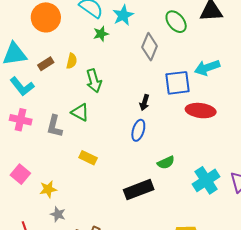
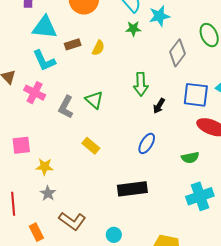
green arrow: (94, 81) -> (141, 84), moved
blue ellipse: (138, 130) -> (147, 143), moved
green semicircle: (166, 163) -> (190, 158), moved
pink square: (20, 174) -> (21, 145), turned 30

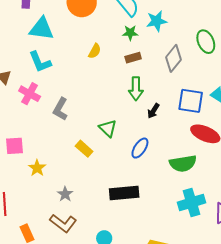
brown rectangle: (73, 44) -> (133, 58), moved
green triangle: (94, 100) -> (108, 128), moved
green semicircle: (190, 158) -> (183, 164), size x1.5
yellow star: (45, 167) -> (37, 168), turned 30
gray star: (48, 193) -> (65, 194), moved

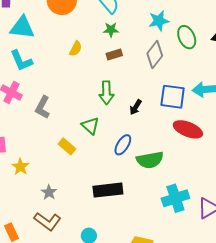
cyan star: (157, 21) -> (159, 21), moved
green arrow: (136, 89) -> (106, 93), moved
green semicircle: (183, 164) -> (150, 160), moved

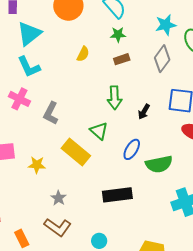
cyan triangle: (22, 27) -> (29, 34), turned -44
yellow rectangle: (67, 146) -> (76, 152), size x1.6
yellow star: (20, 167) -> (37, 165), moved, turned -30

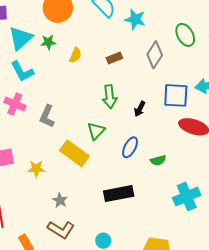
cyan star: (166, 25) -> (135, 19), moved, turned 30
green star: (118, 35) -> (48, 42), moved
green triangle: (99, 131) -> (96, 131), turned 36
green semicircle: (159, 164) -> (158, 160), size x0.6

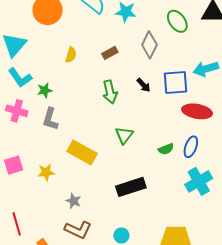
green star: (48, 42) -> (45, 90), moved
black arrow: (140, 109) -> (144, 85), moved, turned -63
green triangle: (96, 131) -> (124, 135), moved
blue ellipse: (130, 147) -> (191, 147), moved

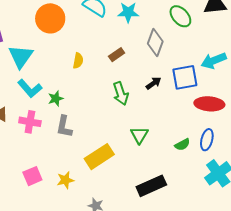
black arrow: (144, 85) -> (153, 83), turned -77
yellow rectangle: (82, 152) -> (99, 157), turned -56

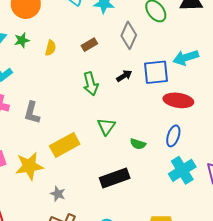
green star: (56, 99) -> (22, 40), moved
green semicircle: (182, 145) -> (138, 144), moved, turned 42
yellow star: (65, 180) -> (29, 166), size x1.6

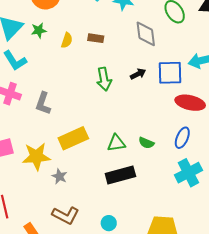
gray diamond: (129, 35) -> (146, 34), turned -36
brown rectangle: (89, 45) -> (96, 38), moved, turned 35
green triangle: (106, 127) -> (116, 143), moved, turned 42
gray star: (58, 194) -> (59, 176), moved

